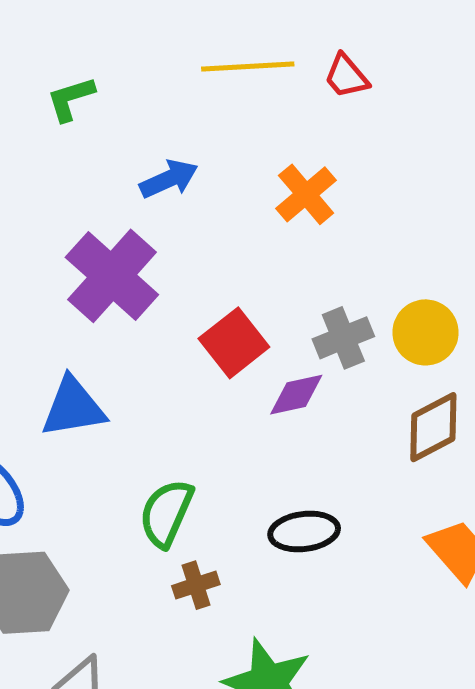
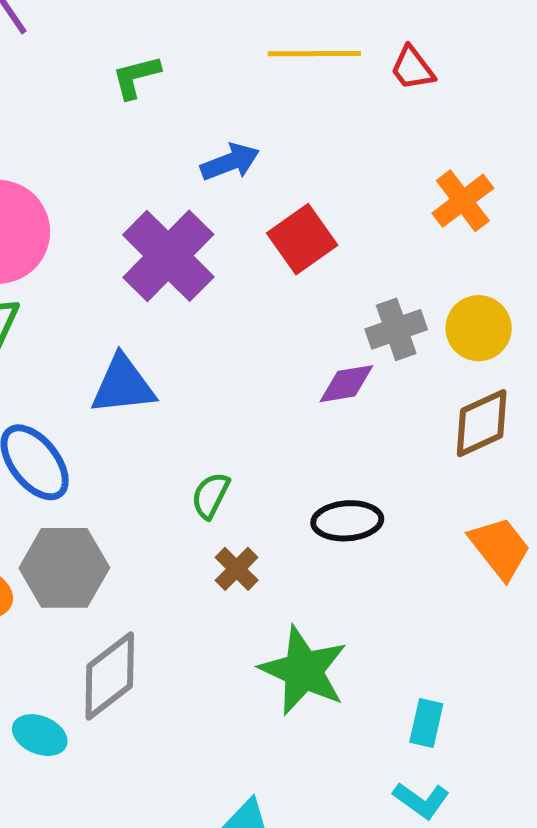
orange cross: (306, 194) -> (463, 201), moved
red square: (234, 343) -> (302, 239), moved
green semicircle: (166, 513) -> (211, 495), size x0.7
brown cross: (196, 585) -> (237, 569), turned -30

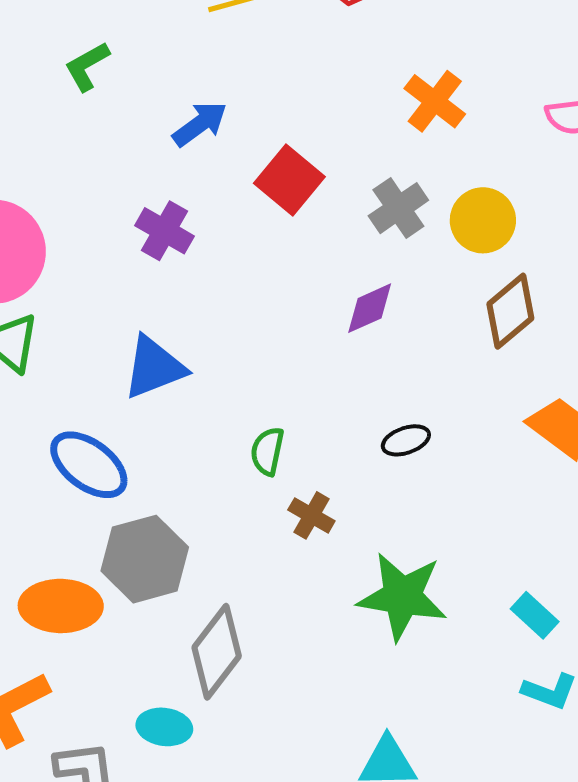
purple cross: (168, 256) -> (165, 231), size x0.6
gray cross: (396, 329) -> (398, 208), moved
black ellipse: (347, 521) -> (406, 440), size x0.7
cyan rectangle: (426, 723) -> (535, 615), turned -45

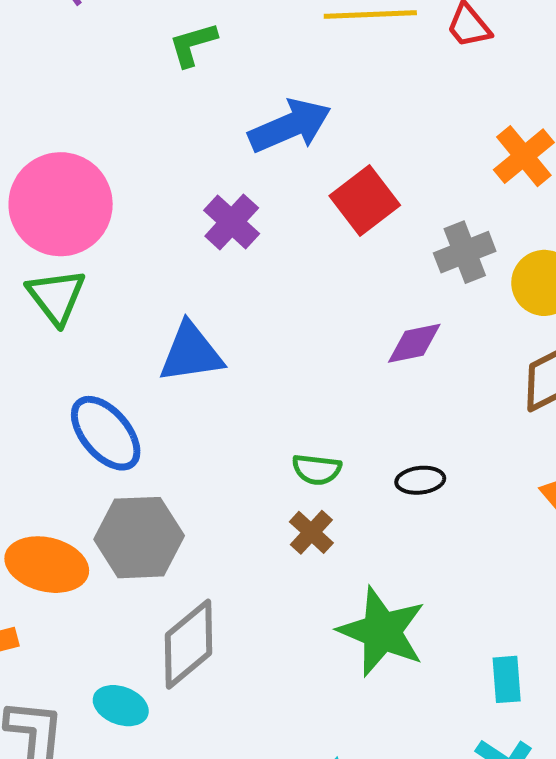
blue arrow: (200, 124) -> (290, 126), size x1.4
green semicircle: (267, 451) -> (317, 469), moved, turned -108
cyan rectangle: (535, 615) -> (507, 679), turned 30

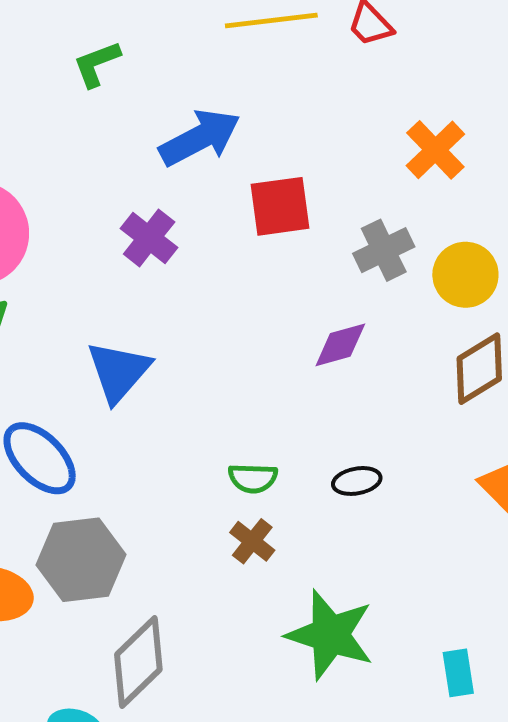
red square: (365, 200) -> (280, 206), turned 34
blue triangle: (191, 353) -> (119, 372), turned -36

